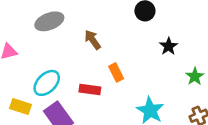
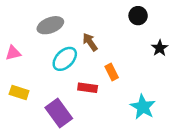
cyan ellipse: (47, 83) -> (65, 59), moved
yellow rectangle: (20, 107) -> (19, 93), moved

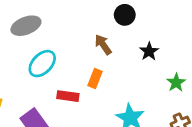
brown arrow: (90, 42) -> (103, 45), moved
orange rectangle: (112, 72) -> (95, 78), turned 49

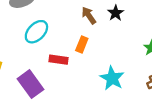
black star: (149, 51) -> (116, 13), moved

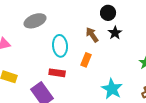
cyan ellipse: (36, 32) -> (60, 46), moved, turned -50
red rectangle: (59, 60) -> (57, 73), moved

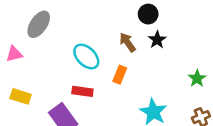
gray ellipse: (35, 21) -> (39, 24), moved, turned -35
cyan ellipse: (60, 46) -> (86, 57), turned -40

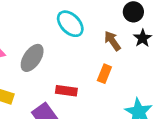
gray ellipse: (39, 24) -> (32, 58), moved
cyan ellipse: (86, 57) -> (70, 24), moved

